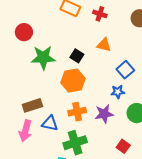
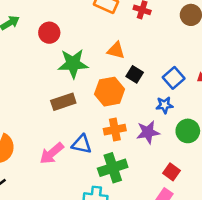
orange triangle: (104, 45) -> (116, 50), moved
black square: (77, 56) -> (135, 74), moved
brown rectangle: (32, 105) -> (63, 102), moved
pink arrow: (25, 131) -> (52, 153), turned 35

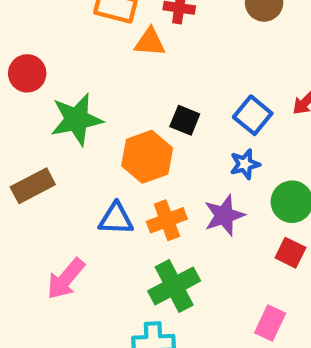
orange triangle: (116, 50) -> (150, 42), moved
brown rectangle: (63, 102) -> (33, 186), moved
blue triangle: (82, 144) -> (116, 219), moved
red square: (172, 172) -> (290, 253), moved

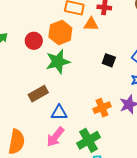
orange hexagon: (147, 157) -> (60, 33), moved
blue triangle: (116, 219) -> (59, 113), moved
green cross: (174, 286) -> (89, 140), moved

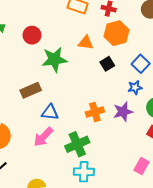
orange triangle: (91, 24) -> (86, 43), moved
orange hexagon: (60, 33) -> (117, 33), moved
black square: (109, 60) -> (107, 64), turned 32

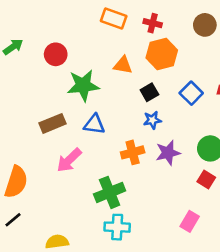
blue star: (135, 87) -> (152, 120), moved
blue triangle: (50, 112) -> (94, 124), moved
pink arrow: (43, 137) -> (69, 160), moved

